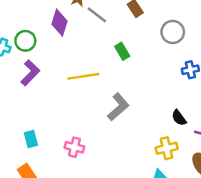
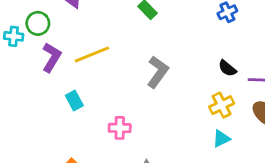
yellow line: (83, 76) -> (92, 54), moved
cyan rectangle: (31, 139) -> (74, 100), moved

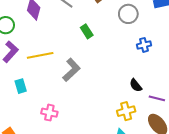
gray L-shape: (158, 72) -> (71, 70), moved

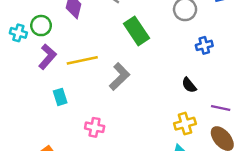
green rectangle: (87, 31) -> (137, 31), size x1.6
black semicircle: (136, 85) -> (189, 85), moved

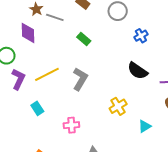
green rectangle: (137, 31) -> (84, 39), size x0.6
black semicircle: (189, 85) -> (138, 71), size x1.5
yellow cross: (185, 124) -> (118, 106), moved

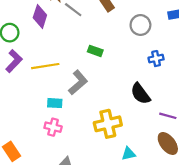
green rectangle: (84, 39) -> (95, 51), moved, turned -40
yellow cross: (118, 106) -> (108, 124), size x1.4
cyan rectangle: (37, 108) -> (55, 103), moved, turned -72

